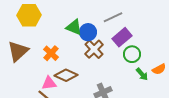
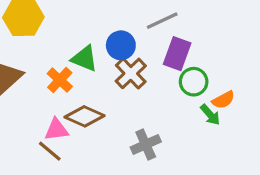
green triangle: (74, 27) -> (85, 59), moved
purple rectangle: (122, 37) -> (177, 54), turned -30
orange semicircle: (159, 69) -> (223, 100), moved

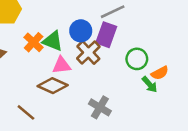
purple rectangle: (177, 54) -> (106, 35), moved
orange cross: (60, 80) -> (34, 42), moved
pink triangle: (56, 130) -> (62, 65), moved
gray cross: (146, 144) -> (100, 107), turned -35

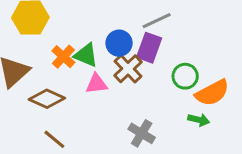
orange semicircle: (160, 73) -> (212, 93), size x1.6
green arrow: (150, 84) -> (199, 120), moved, turned -36
brown diamond: (53, 86) -> (47, 99), moved

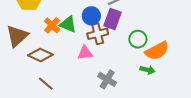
brown cross: (128, 69) -> (98, 34), turned 30
pink triangle: (96, 84) -> (85, 53), moved

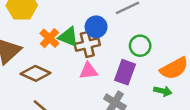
purple rectangle: (112, 19) -> (125, 72), moved
brown cross: (98, 34) -> (87, 44), moved
green circle: (138, 39) -> (140, 46), moved

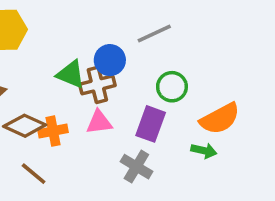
orange cross: (49, 38) -> (53, 131), moved, turned 36

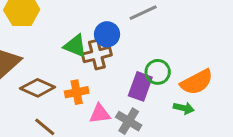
green circle: (172, 87) -> (158, 72), moved
pink triangle: (99, 122) -> (100, 114), moved
orange cross: (53, 131) -> (77, 92), moved

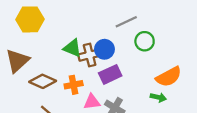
blue circle: (107, 34) -> (104, 49), moved
green circle: (158, 72) -> (145, 41), moved
purple rectangle: (140, 86) -> (110, 74), moved, turned 45

